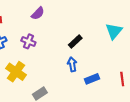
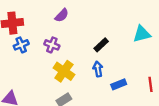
cyan triangle: (114, 31) -> (142, 34), turned 36
yellow cross: (16, 72) -> (64, 71), moved

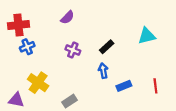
purple cross: (52, 45) -> (73, 50), moved
yellow cross: (64, 71) -> (38, 83), moved

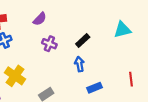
purple semicircle: (67, 17) -> (40, 19), moved
blue rectangle: (124, 86) -> (94, 88), moved

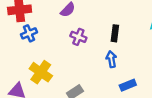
black rectangle: (83, 40) -> (115, 33), turned -40

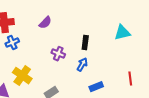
purple cross: (78, 37) -> (58, 54), moved
blue arrow: (111, 59) -> (82, 65), turned 40

